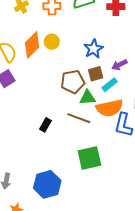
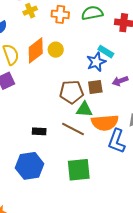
cyan rectangle: (110, 85) -> (106, 52), moved, turned 63
black rectangle: (45, 125) -> (39, 131), turned 56
blue hexagon: (47, 184) -> (30, 166), moved

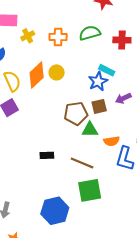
orange semicircle: (105, 123) -> (112, 141), size x0.6
brown line: (73, 129) -> (82, 163), moved
blue hexagon: (30, 166) -> (55, 211), moved

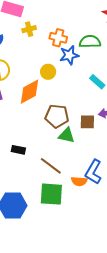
orange diamond: (37, 75) -> (30, 92), moved
blue star: (98, 81) -> (69, 55), moved
brown square: (99, 106) -> (87, 122), moved
orange semicircle: (112, 141) -> (79, 181), moved

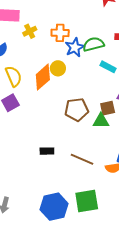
green semicircle: (90, 42) -> (93, 44), moved
orange diamond: (30, 92) -> (43, 77), moved
green triangle: (67, 135) -> (101, 121), moved
green square: (51, 194) -> (87, 201), moved

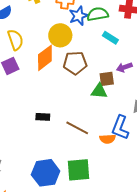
yellow circle: (58, 68) -> (60, 35), size x1.5
orange diamond: (43, 77) -> (45, 58), moved
brown pentagon: (77, 110) -> (75, 63), moved

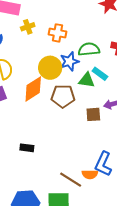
blue star: (79, 16) -> (69, 61), moved
green triangle: (99, 91) -> (87, 80), moved
brown line: (77, 128) -> (71, 180), moved

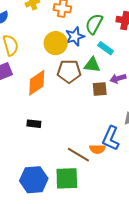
green semicircle: (89, 49) -> (94, 24), turned -55
green triangle: (87, 80) -> (92, 65), moved
orange diamond: (33, 89) -> (37, 83), moved

